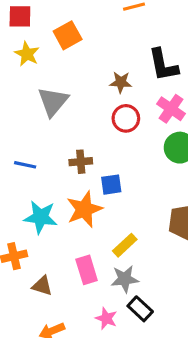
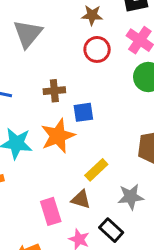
pink rectangle: (87, 270) -> (51, 211), moved
gray star: (125, 279) -> (131, 197), moved
brown triangle: (42, 286) -> (81, 199), moved

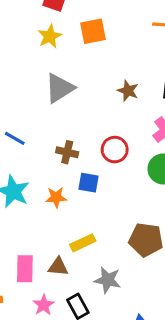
red circle: (97, 49) -> (115, 150), moved
orange star: (58, 136) -> (56, 197), size x0.6
brown triangle: (81, 199) -> (58, 267), turned -30

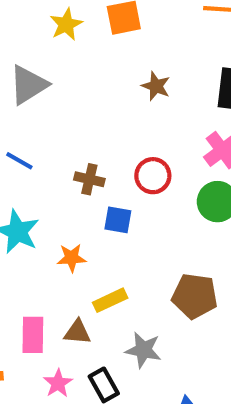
gray triangle: (60, 88) -> (28, 85), moved
brown star: (128, 91) -> (156, 86), moved
orange star: (56, 197) -> (71, 258), moved

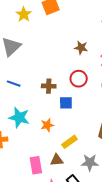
brown star: (156, 86) -> (81, 48), moved

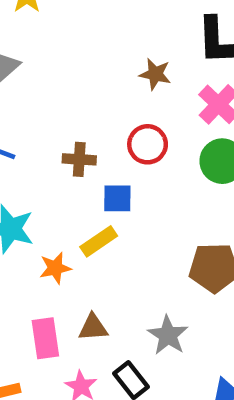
orange star: (47, 125) -> (55, 268), moved
yellow rectangle: (69, 142) -> (99, 241), moved
gray star: (90, 163) -> (168, 335), turned 30

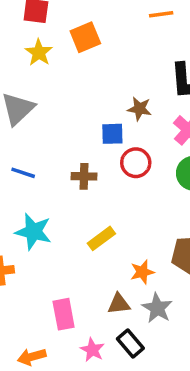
blue square: (117, 198) -> (112, 134), moved
orange star: (55, 268) -> (142, 272), moved
brown triangle: (93, 327) -> (119, 304), moved

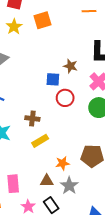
brown cross: (84, 176) -> (32, 118), moved

